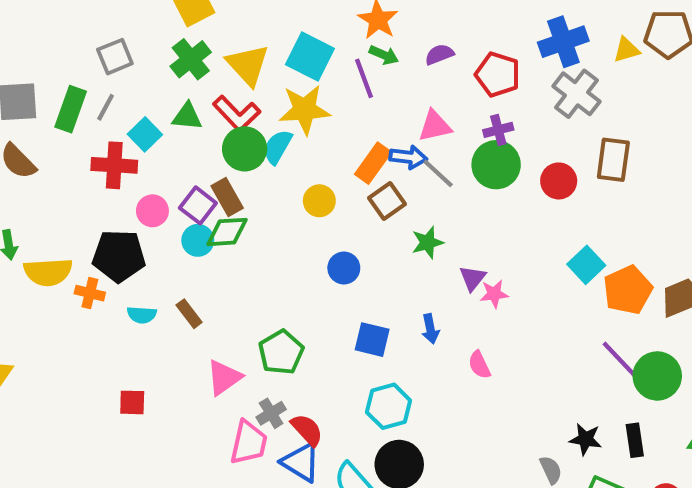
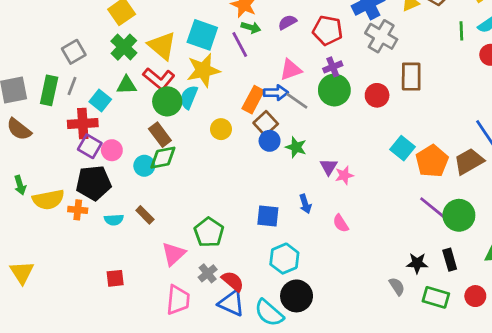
purple square: (198, 205) -> (90, 146), moved
green star: (428, 242) -> (296, 147), turned -30
blue circle: (344, 268) -> (270, 141), moved
pink trapezoid: (249, 443) -> (178, 300), moved

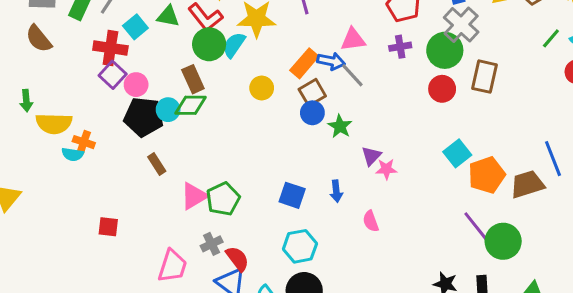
green line: (461, 31) -> (551, 38), turned 30
green circle: (334, 90) -> (445, 50), moved
black pentagon: (94, 183) -> (144, 117), moved
cyan semicircle: (114, 220) -> (73, 154), moved
pink triangle: (174, 254) -> (194, 196), moved

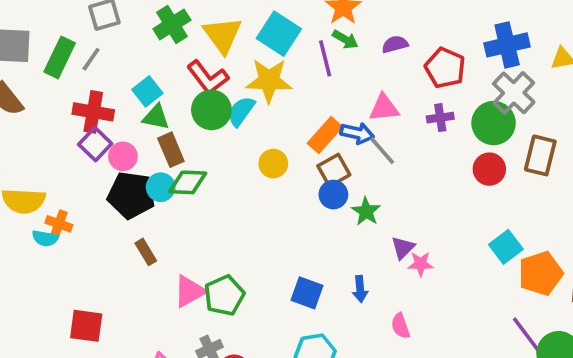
green triangle: (168, 16) -> (156, 117), moved
cyan square: (135, 27) -> (147, 91), moved
brown rectangle: (193, 79) -> (171, 150), moved
red square: (108, 227) -> (86, 326), size x1.4

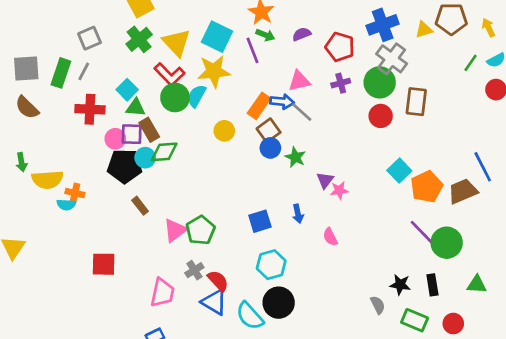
purple square: (95, 144) -> (132, 134), moved, turned -35
blue square: (307, 293) -> (260, 221), turned -30

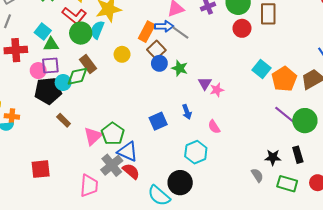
brown rectangle: (149, 130) -> (88, 64), moved
cyan hexagon: (271, 265) -> (196, 152), moved
gray cross: (194, 270) -> (112, 165), size x1.5
blue triangle: (214, 302) -> (128, 152), moved

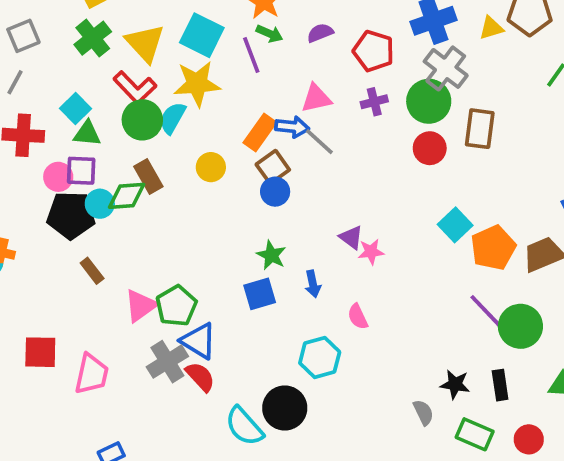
green star: (180, 68) -> (271, 255), moved
purple triangle: (205, 83) -> (351, 237), turned -32
pink trapezoid: (89, 186) -> (92, 374), moved

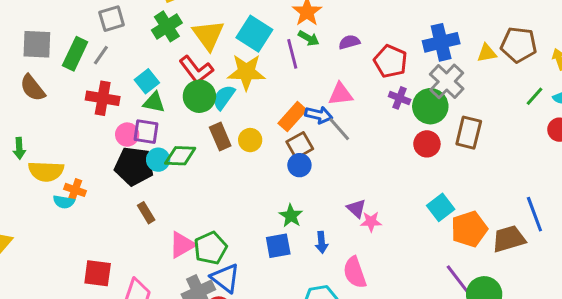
purple cross: (374, 102) -> (400, 98), moved, turned 30
brown rectangle: (148, 177) -> (220, 136), moved
pink semicircle: (358, 317) -> (355, 272), size x1.5

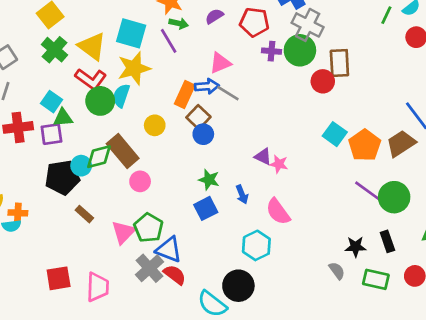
purple square: (146, 132) -> (51, 134), moved
pink circle: (127, 135) -> (140, 181), moved
brown rectangle: (220, 136) -> (123, 151), moved, size x1.4
red circle: (427, 144) -> (323, 81), moved
pink star: (371, 222) -> (279, 164), turned 30

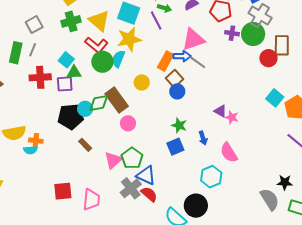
green cross: (54, 50) -> (71, 21), turned 30
pink triangle: (220, 63) -> (193, 39), size x1.4
gray semicircle: (337, 271) -> (270, 199), size x1.6

